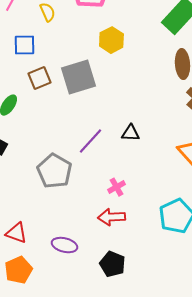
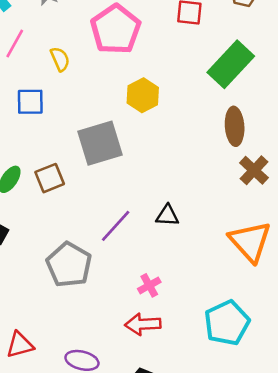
brown square: (39, 78) -> (50, 178), moved
red triangle: (16, 233) -> (20, 345), turned -35

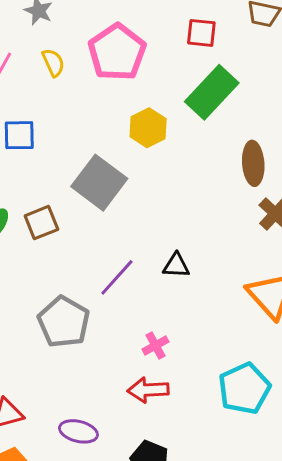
yellow semicircle: (60, 59) -> (53, 63), moved
green rectangle: (231, 64) -> (212, 92), moved
gray square: (100, 143) -> (99, 183), turned -36

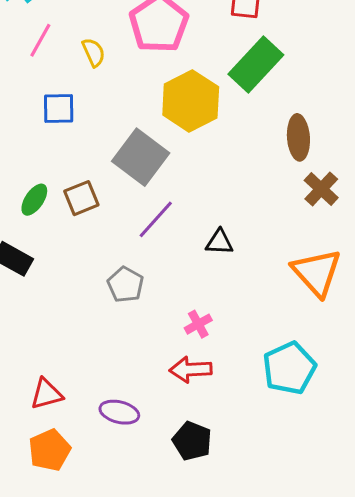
yellow semicircle: (53, 63) -> (94, 52), moved
yellow hexagon: (148, 128) -> (191, 101), size x1.5
purple line: (117, 277) -> (156, 219), moved
gray pentagon: (64, 322) -> (125, 285), moved, size x0.7

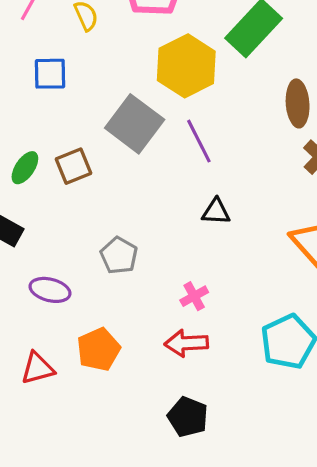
purple line: (156, 219) -> (199, 141), moved, turned -69
purple ellipse: (119, 412) -> (50, 290), moved
orange pentagon: (49, 450) -> (99, 349), moved

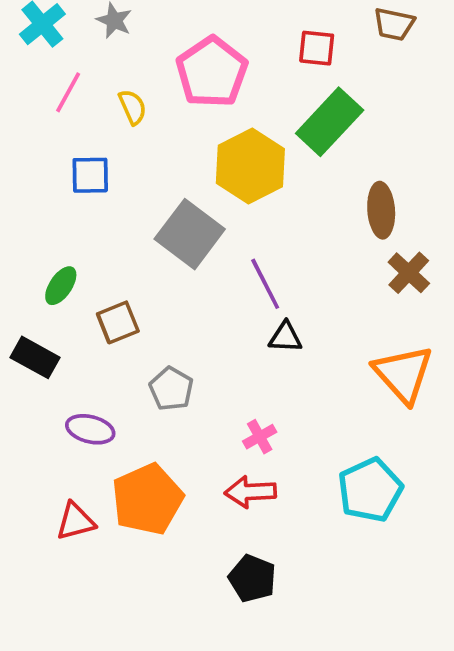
purple line: (199, 141) -> (265, 284), moved
brown square: (74, 166) -> (118, 322), moved
orange pentagon: (99, 349) -> (147, 499), size x1.4

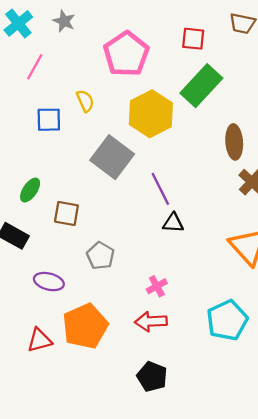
yellow semicircle: (133, 107) -> (85, 101), moved
brown square: (118, 322) -> (66, 214), turned 32

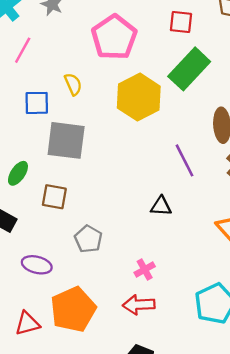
gray square: (112, 157) -> (66, 140), moved, turned -30
purple line: (160, 189) -> (185, 160), moved

